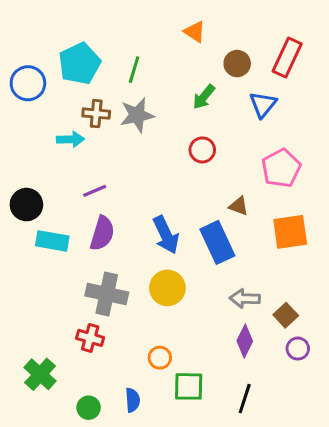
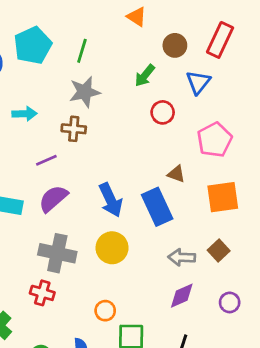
brown cross: (96, 114) -> (74, 129), moved
red circle: (202, 150) -> (163, 112), moved
purple semicircle: (102, 233) -> (53, 199), turned -148
brown square: (286, 315) -> (219, 251), moved
purple diamond: (245, 341) -> (182, 296), turned 40

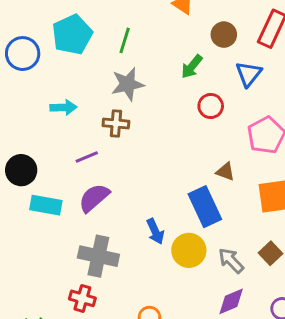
blue arrow: (111, 200) -> (155, 231), moved, size x0.7
yellow circle: (112, 248) -> (189, 250), moved
gray arrow: (182, 257) -> (231, 261), turned 44

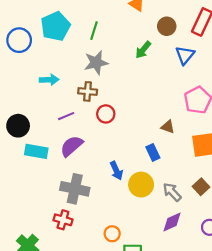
red circle: (211, 106) -> (106, 114), moved
blue rectangle: (205, 207) -> (153, 152), size x0.6

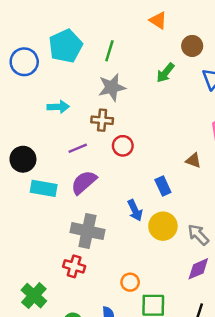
blue rectangle: (153, 152) -> (163, 186), moved

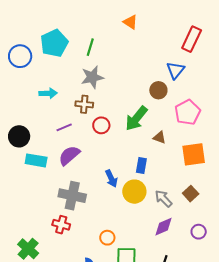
brown circle: (192, 46) -> (158, 90), moved
green arrow: (165, 73) -> (136, 118), moved, size x1.5
blue rectangle: (163, 186) -> (141, 165), moved, turned 35

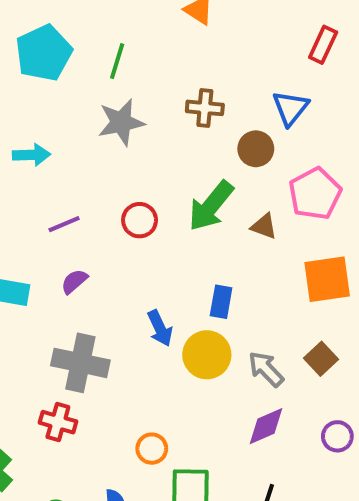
red rectangle: (192, 39) -> (323, 45), size x0.7
brown cross: (84, 104) -> (205, 108), moved
brown triangle: (159, 137) -> (264, 226), moved
purple semicircle: (69, 155) -> (74, 281), size x0.6

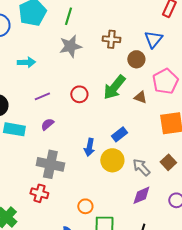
blue rectangle: (221, 302) -> (119, 134), turned 42
blue arrow: (160, 328) -> (89, 147), turned 36

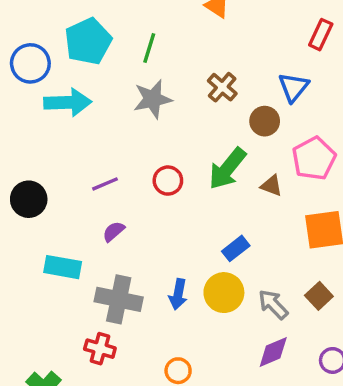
brown cross: (111, 39) -> (222, 87), turned 36
cyan arrow: (26, 62) -> (68, 102), moved, size x1.5
cyan rectangle: (14, 129) -> (63, 267), moved
blue arrow: (89, 147) -> (178, 294), moved

